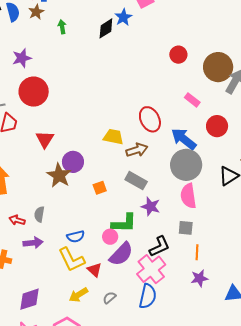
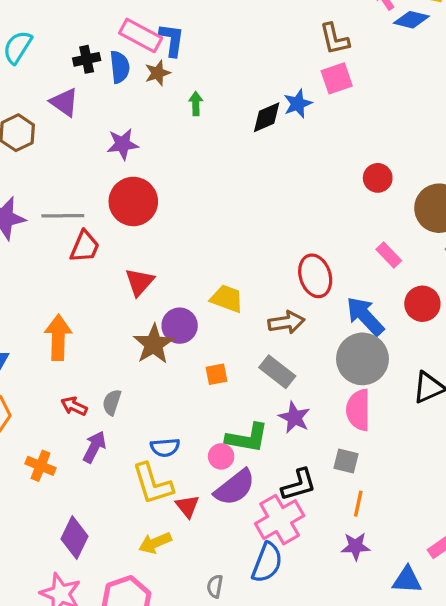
yellow trapezoid: (113, 137) -> (227, 299), moved
purple arrow: (33, 243) -> (94, 447), turned -66
gray semicircle: (109, 298) -> (215, 586), moved, turned -48
purple diamond: (30, 299) -> (74, 538), turned -55

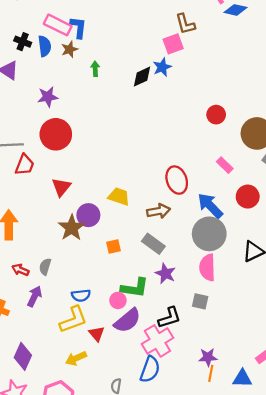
black cross: (87, 59) -> (23, 42), turned 35
pink square: (337, 78) -> (173, 44), moved
yellow L-shape: (152, 484) -> (73, 320), turned -92
orange line: (358, 504) -> (211, 373), moved

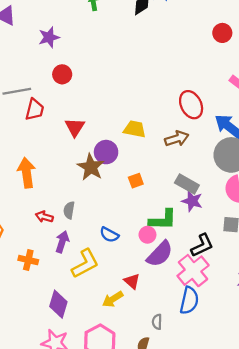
red circle: (56, 134) -> (62, 74), size x0.6
gray rectangle: (153, 244) -> (187, 184), moved
blue semicircle: (81, 295) -> (109, 235), turned 42
yellow L-shape: (73, 320) -> (85, 264), moved
red triangle: (97, 334) -> (132, 281), moved

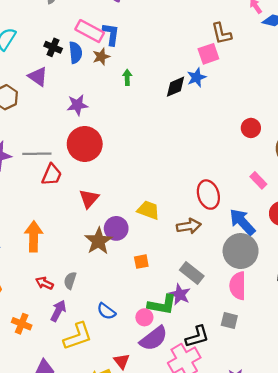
red circle: (62, 74) -> (85, 144), size x1.8
purple star: (192, 201) -> (180, 294), moved

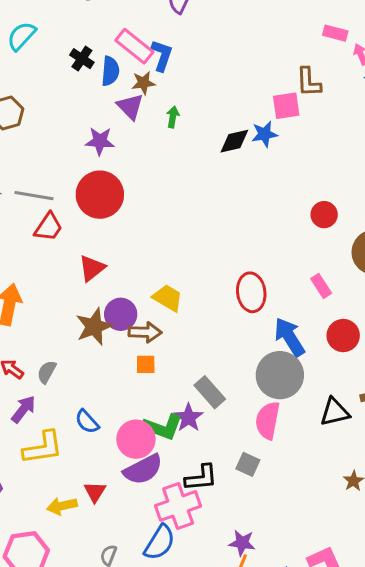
purple triangle: (38, 77) -> (130, 107), moved
brown arrow: (189, 226) -> (145, 332), moved
pink circle: (144, 317) -> (136, 439), size x1.6

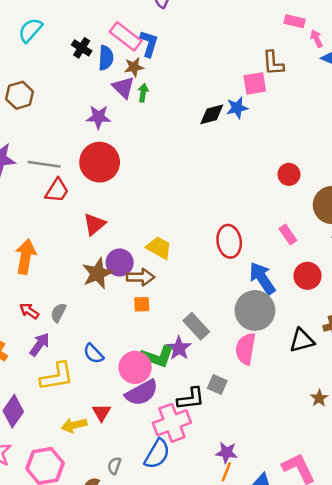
green arrow: (173, 117) -> (143, 93), moved
gray square: (248, 464) -> (217, 385), moved

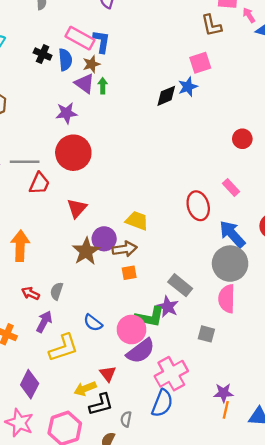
brown L-shape: (273, 63) -> (212, 25), moved
pink rectangle: (288, 234) -> (231, 188), moved
black L-shape: (191, 399) -> (101, 404), moved

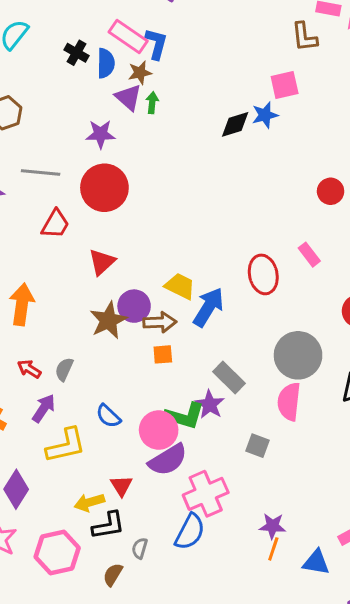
gray line: (25, 162) -> (41, 172), moved
blue arrow: (232, 234) -> (208, 307), moved, turned 68

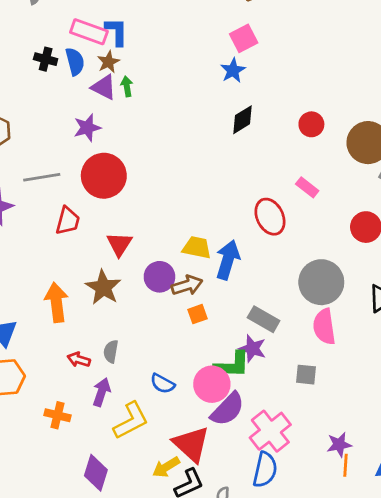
black diamond: (235, 124) -> (242, 120), moved
brown star: (108, 320) -> (103, 287), moved
red triangle: (121, 486) -> (191, 444), size x1.8

